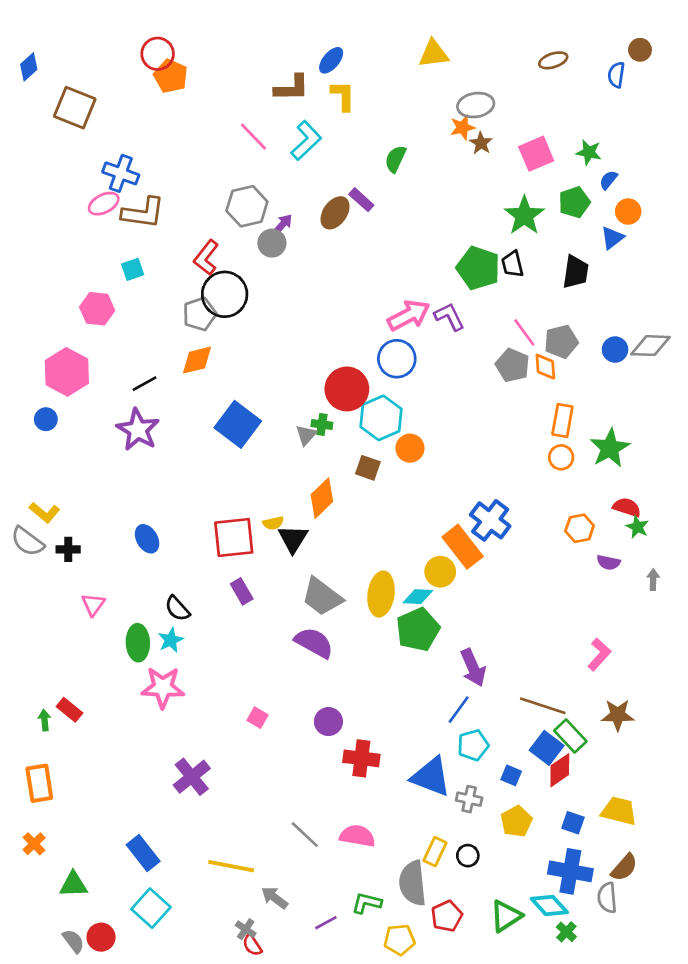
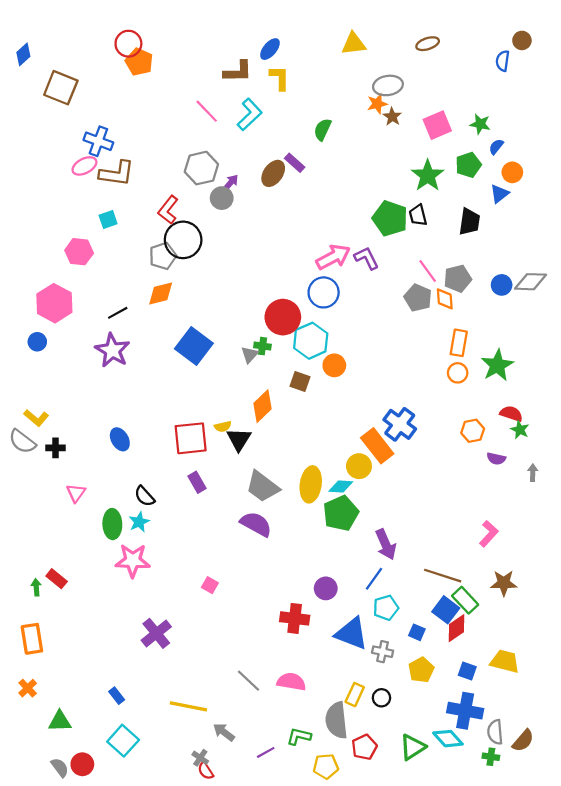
brown ellipse: (553, 60) -> (428, 44), moved
purple circle: (328, 722) -> (326, 588), moved
blue rectangle: (143, 853) -> (117, 696), size x0.6
brown semicircle: (624, 867) -> (523, 741), moved
green cross: (566, 932) -> (491, 757), moved, turned -35

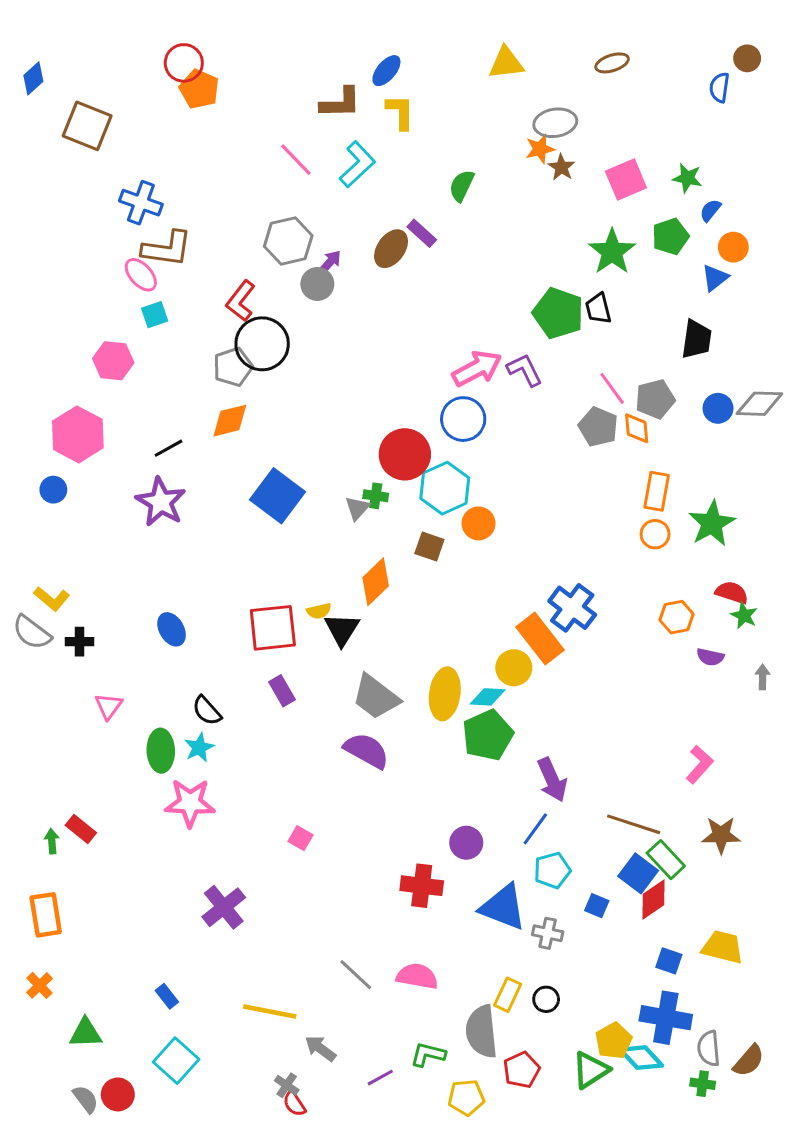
pink ellipse: (84, 166) -> (141, 275), moved, turned 75
black trapezoid: (469, 222) -> (696, 339), moved
yellow pentagon: (421, 670) -> (614, 1041), moved

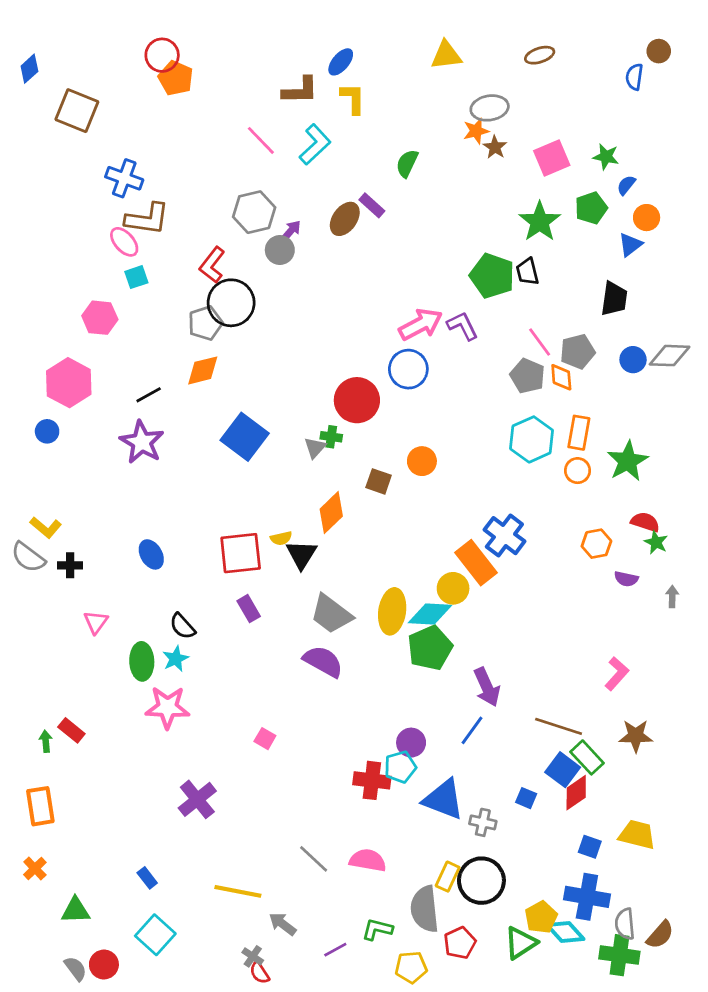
cyan hexagon: (445, 488) -> (532, 439), moved
cyan diamond: (488, 697) -> (430, 614), size x1.4
cyan pentagon: (552, 870) -> (400, 767), moved
black circle: (546, 999) -> (481, 881), size x2.0
green cross: (703, 1084) -> (619, 955), size x1.8

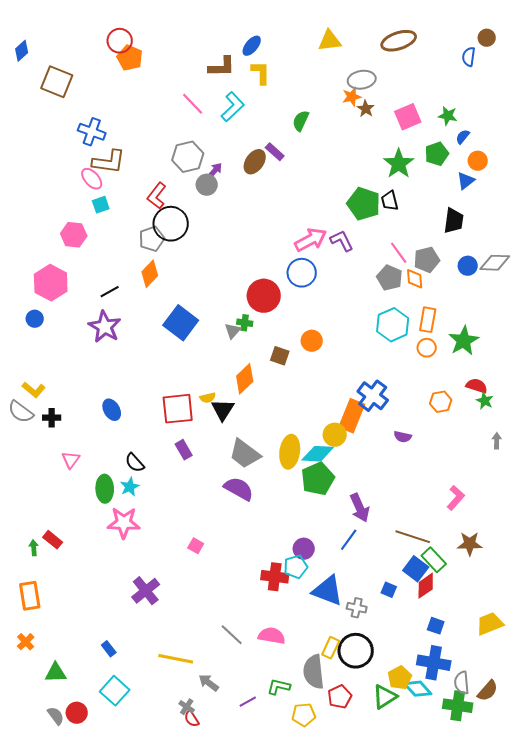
brown ellipse: (540, 55) -> (399, 41), size x1.6
orange diamond: (203, 370) -> (150, 274), turned -32
orange rectangle: (476, 563) -> (352, 416), turned 60
purple semicircle: (626, 579) -> (403, 437), moved
yellow trapezoid: (637, 835) -> (490, 624), moved, turned -36

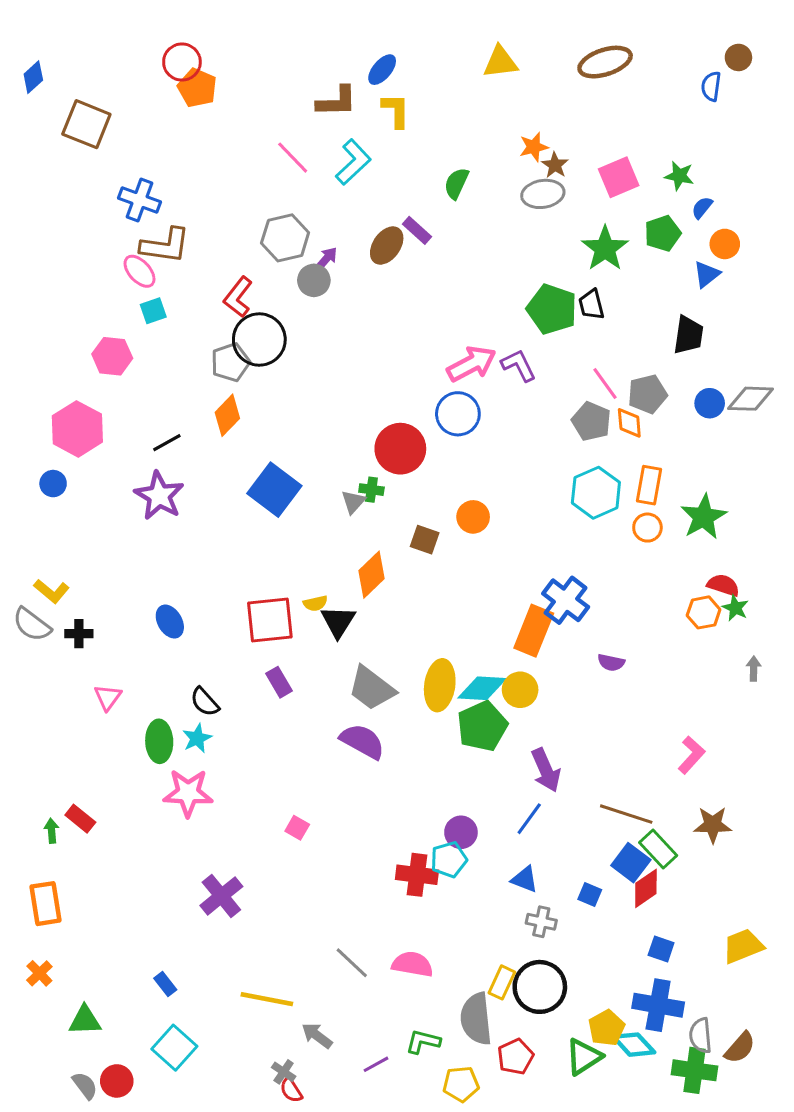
gray ellipse: (362, 80) -> (543, 194), moved
orange hexagon: (441, 402) -> (704, 612), moved
yellow circle: (335, 435) -> (520, 690), moved
blue triangle: (328, 591) -> (525, 879), moved, size x0.6

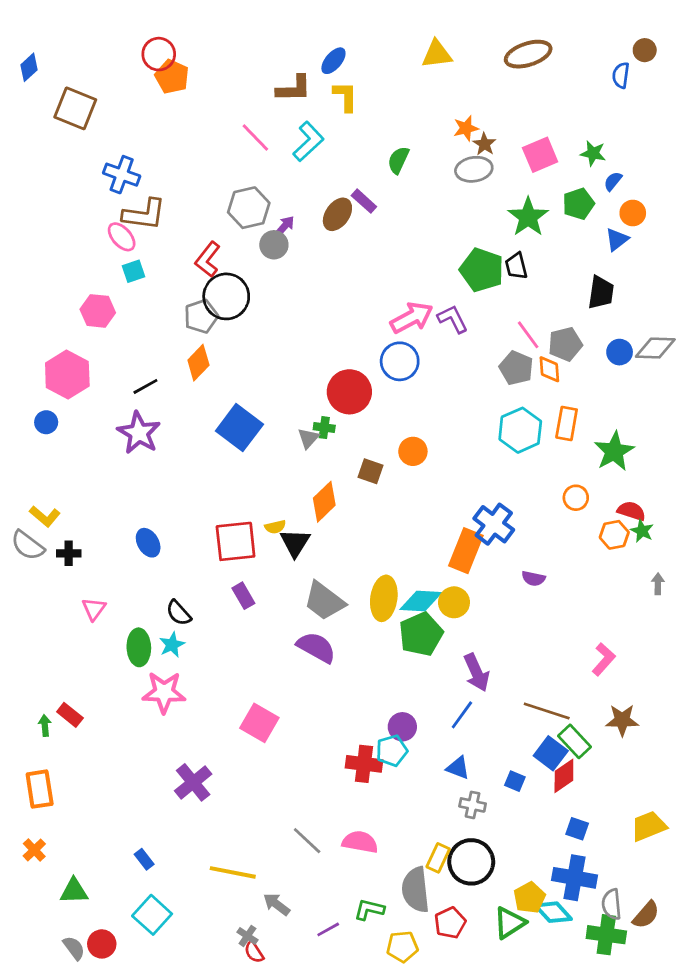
orange circle: (647, 528) -> (576, 498), moved
pink square: (297, 828) -> (259, 723), size x1.8

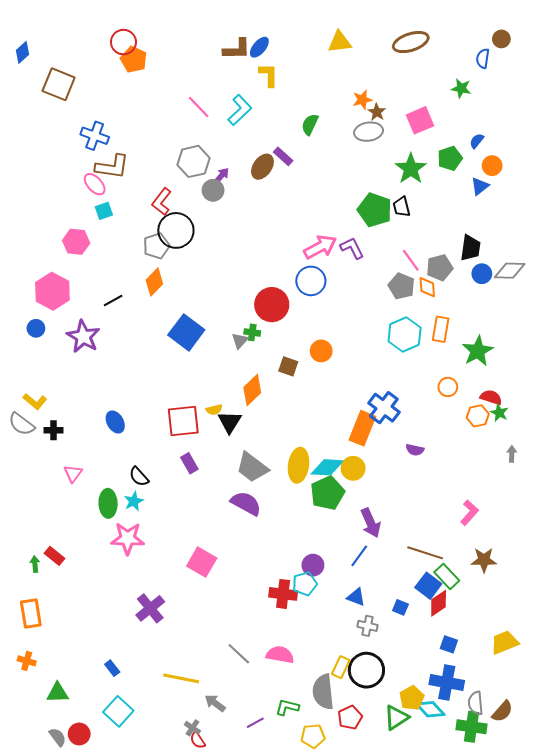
brown L-shape: (294, 89) -> (237, 49), moved
green star: (593, 153) -> (461, 88), moved
black trapezoid: (601, 292) -> (470, 248), moved
purple star: (139, 433) -> (83, 337), moved
orange cross: (34, 850) -> (27, 661), turned -30

